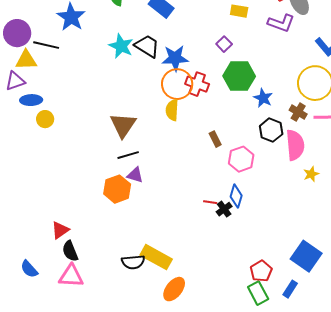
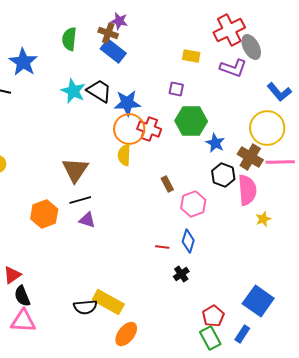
purple square: (224, 44) -> (176, 89), turned -35
brown cross: (298, 112) -> (250, 157), size x1.4
orange hexagon: (117, 189) -> (44, 214), moved
black cross: (224, 209) -> (181, 274), moved

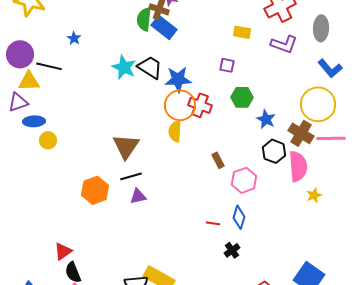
green semicircle: (69, 39) -> (144, 19), moved
gray ellipse: (251, 47) -> (321, 28), moved, turned 30
blue star: (23, 62) -> (74, 38), size x0.5
green hexagon: (191, 121) -> (242, 97), size x0.7
purple triangle: (87, 220) -> (138, 196), turned -30

